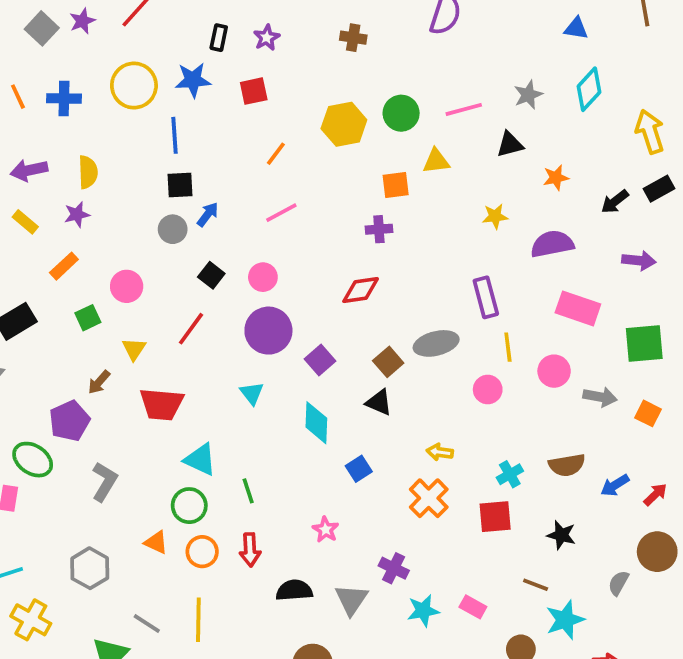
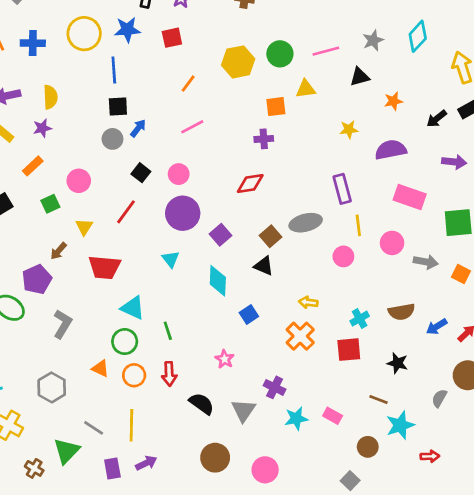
black semicircle: (294, 590) -> (202, 404), turned 40

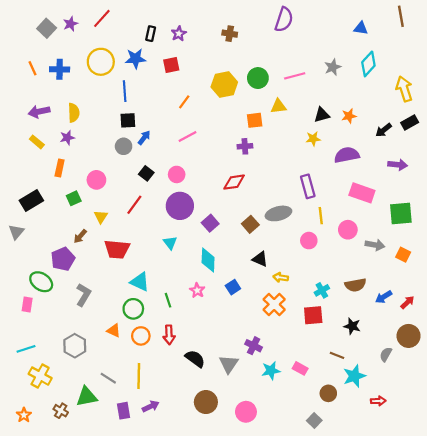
black triangle: (360, 77) -> (322, 115), moved
orange rectangle: (33, 166) -> (60, 168), turned -35
black triangle: (264, 266) -> (260, 259), moved
pink star: (225, 359) -> (197, 290), moved
green triangle: (67, 451) -> (87, 397), turned 35

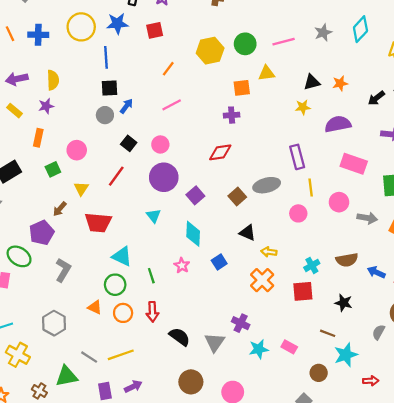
blue arrow: (384, 297) -> (376, 272), turned 56
yellow line: (139, 376) -> (121, 355), turned 70

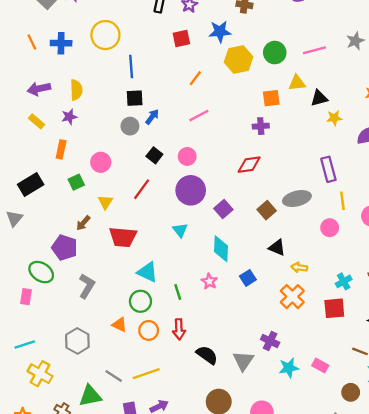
blue star: (117, 24) -> (220, 32), moved
black triangle: (312, 82) -> (319, 98), moved
purple pentagon: (42, 233) -> (65, 248), turned -30

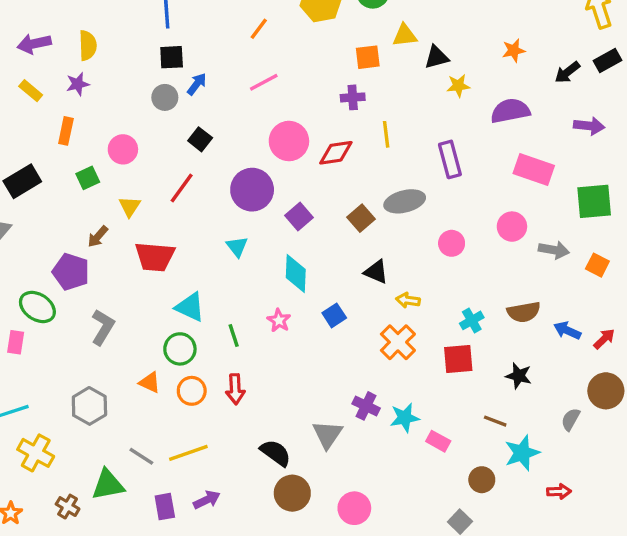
pink circle: (187, 156) -> (289, 141), moved, size x1.5
yellow line: (342, 201) -> (386, 134), moved
black semicircle: (207, 355) -> (276, 453), moved
cyan star: (289, 368) -> (405, 418), moved

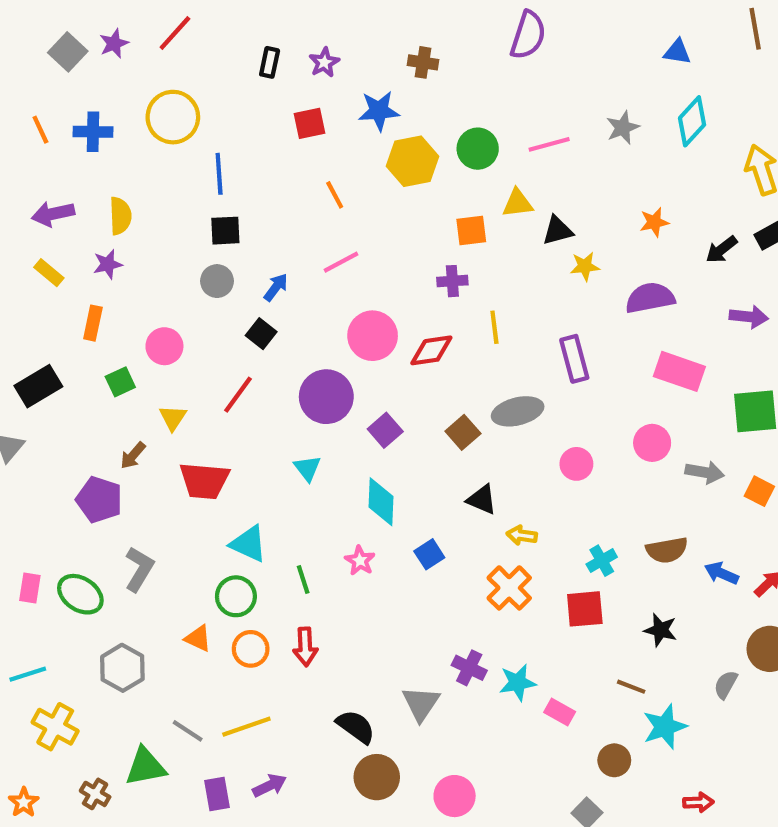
orange line: (259, 29) -> (335, 195), turned -65
blue arrow: (197, 84) -> (276, 287), moved
green ellipse: (37, 307) -> (80, 594), moved
red arrow: (559, 491) -> (698, 802), moved

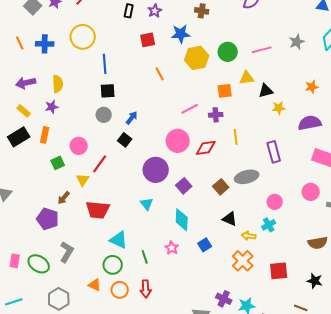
pink line: (341, 262) -> (190, 109), moved
black rectangle: (38, 386) -> (19, 137), moved
red line: (238, 395) -> (100, 164), moved
cyan cross: (602, 561) -> (269, 225), moved

